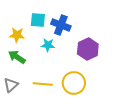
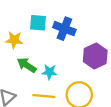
cyan star: (48, 45) -> (50, 72), moved
green arrow: (17, 57) -> (27, 65), moved

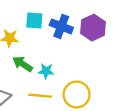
purple hexagon: (95, 56) -> (93, 28), moved

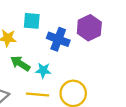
blue cross: (61, 26) -> (58, 39), moved

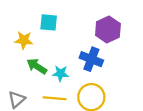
blue cross: (58, 39) -> (91, 59), moved

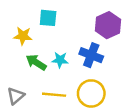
cyan star: (60, 73) -> (60, 60), moved

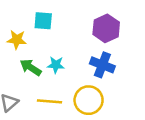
blue cross: (91, 55) -> (102, 65), moved

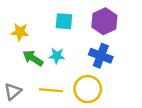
cyan square: (43, 21) -> (64, 21), moved

